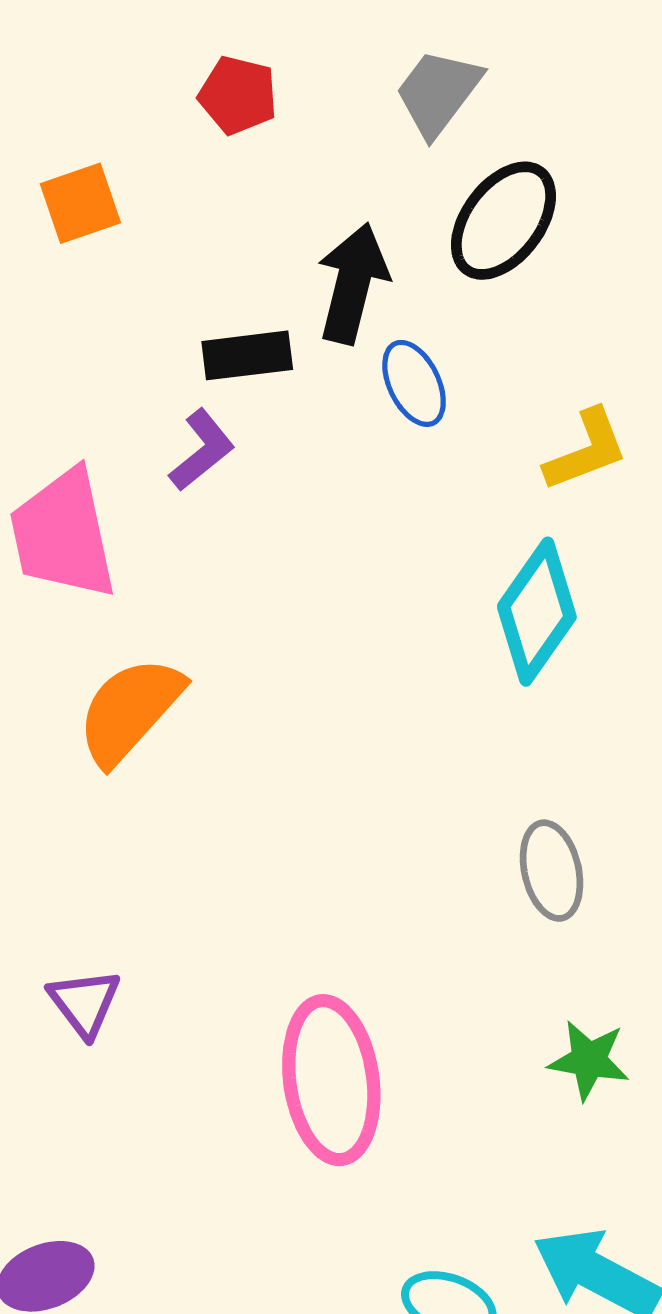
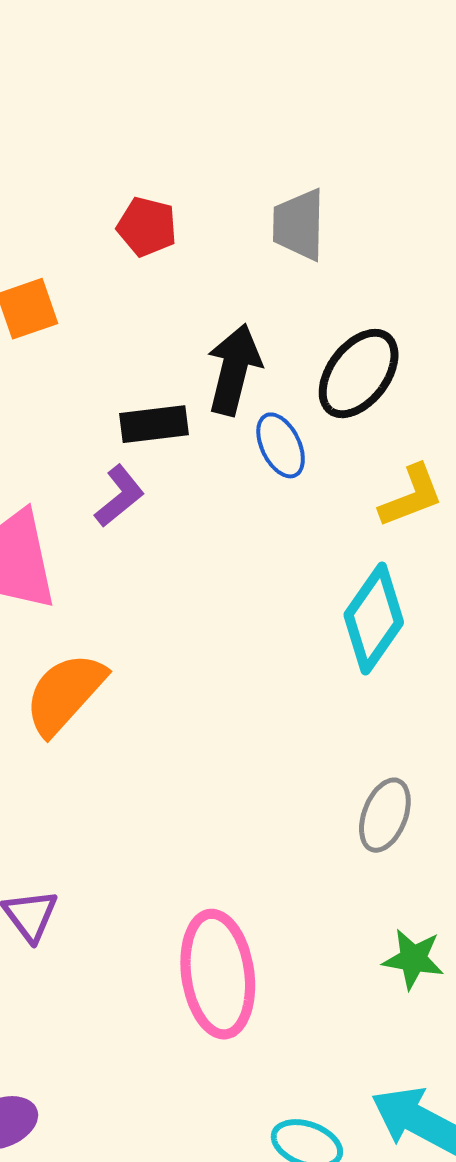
gray trapezoid: (438, 93) -> (299, 225), turned -36
black ellipse: (503, 221) -> (359, 374), moved
gray ellipse: (552, 871) -> (385, 815), turned 34

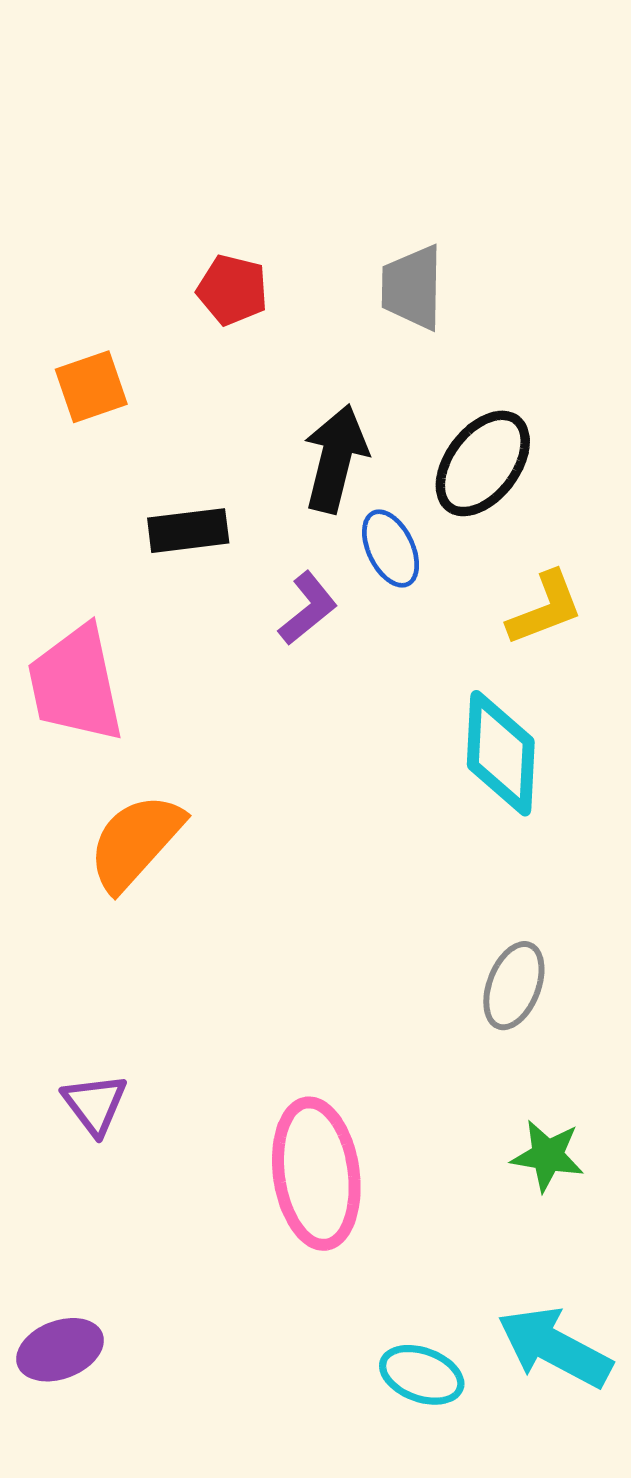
black rectangle: (154, 424) -> (188, 531), moved
purple L-shape: (120, 496) -> (308, 608), moved
cyan diamond: (374, 619) -> (501, 753), turned -32

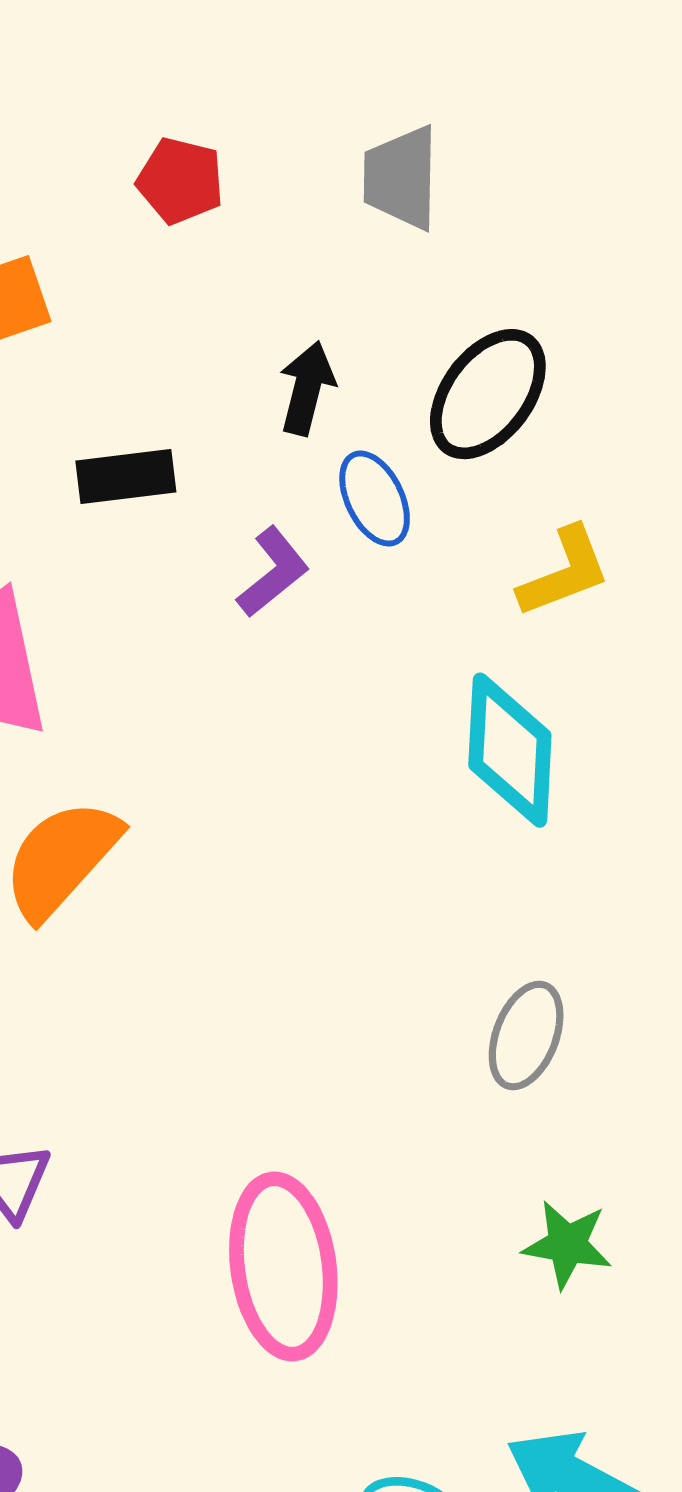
black arrow: (335, 459) -> (307, 388), size x0.7

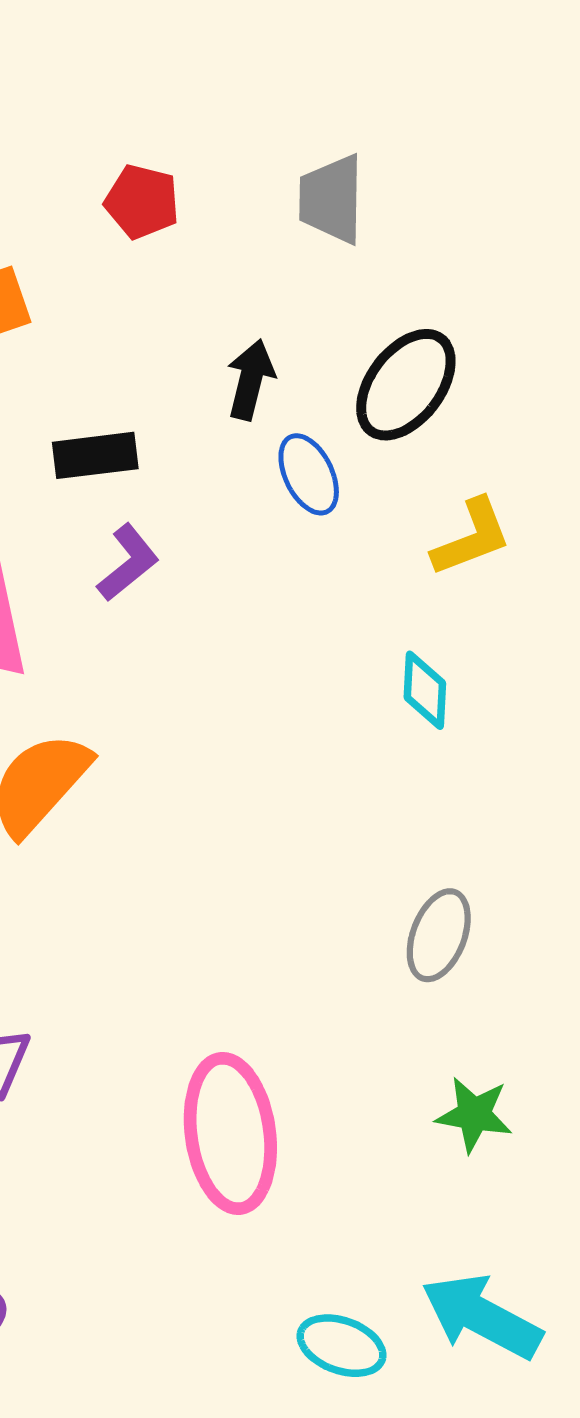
purple L-shape: (273, 572) -> (128, 563), moved
cyan diamond: (510, 750) -> (425, 690), size x0.6

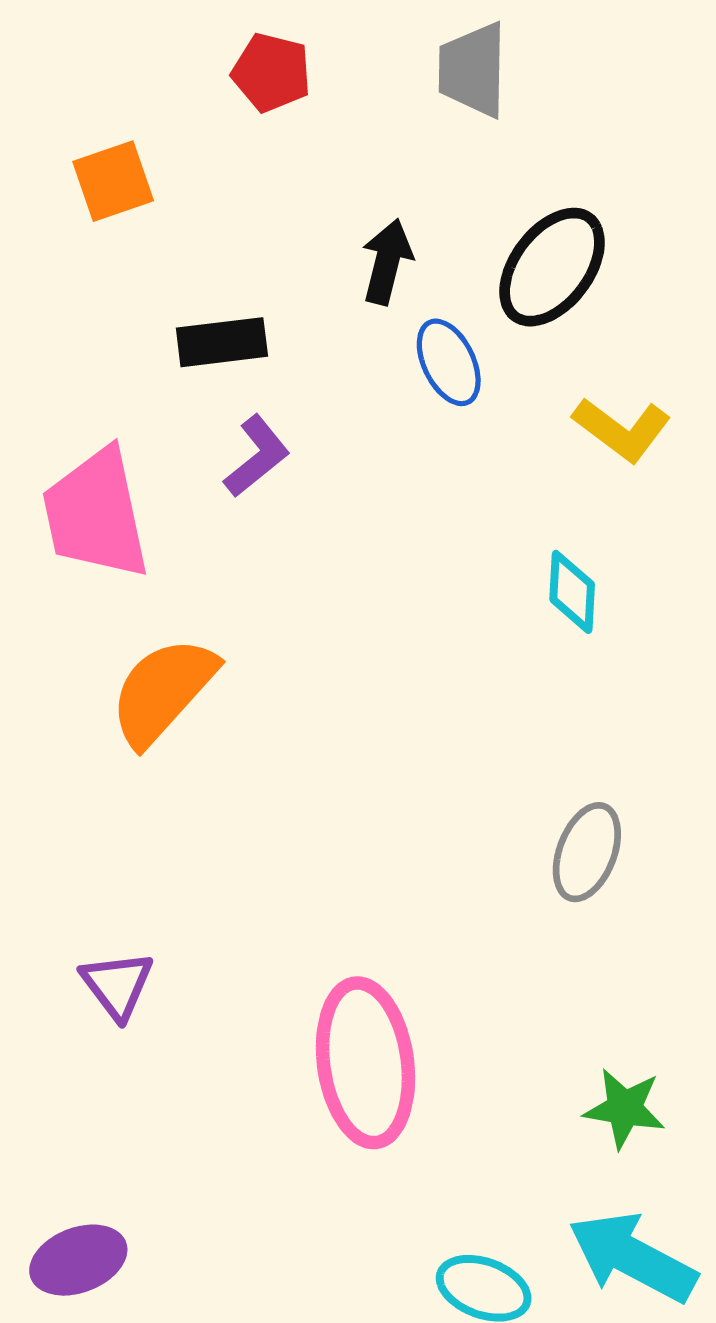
yellow L-shape: (472, 537) -> (622, 429), turned 58
green star: (474, 1115) -> (624, 1108), moved

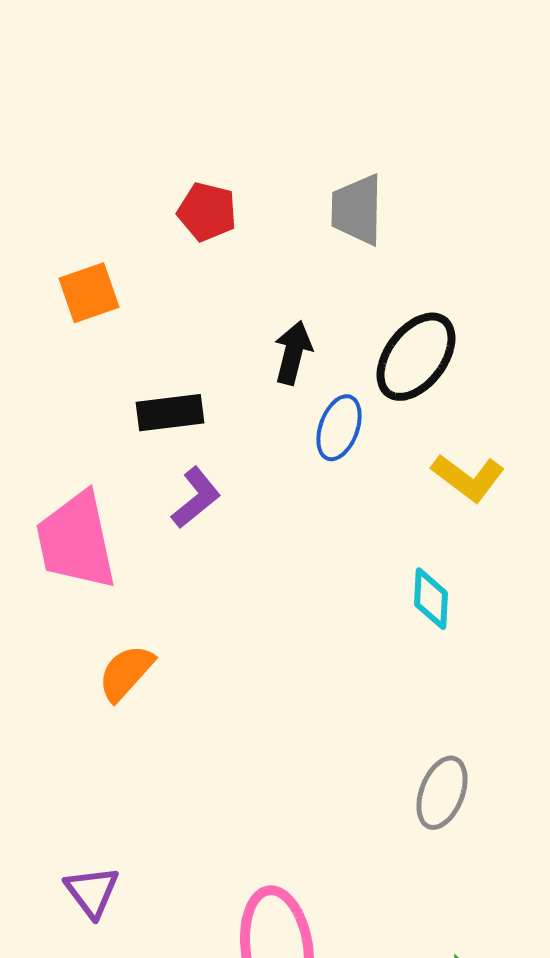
blue ellipse: (449, 362) -> (339, 428), turned 46
orange semicircle: (163, 691) -> (126, 673), size x0.7

